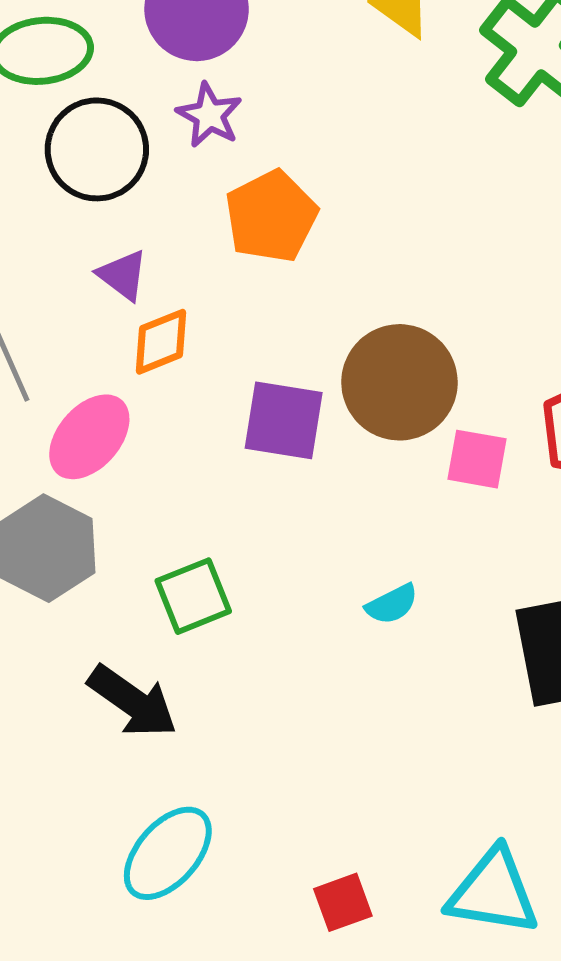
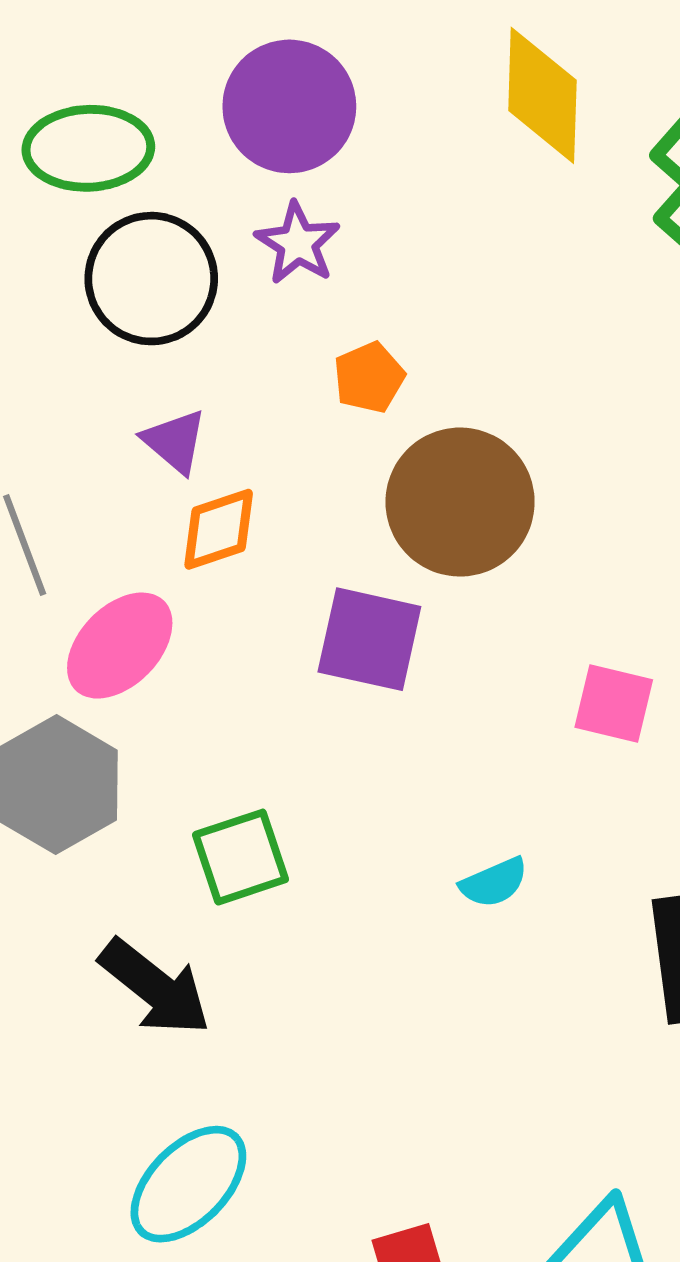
orange pentagon: (271, 216) -> (369, 377), size x0.6
brown circle: (399, 382) -> (460, 502), moved

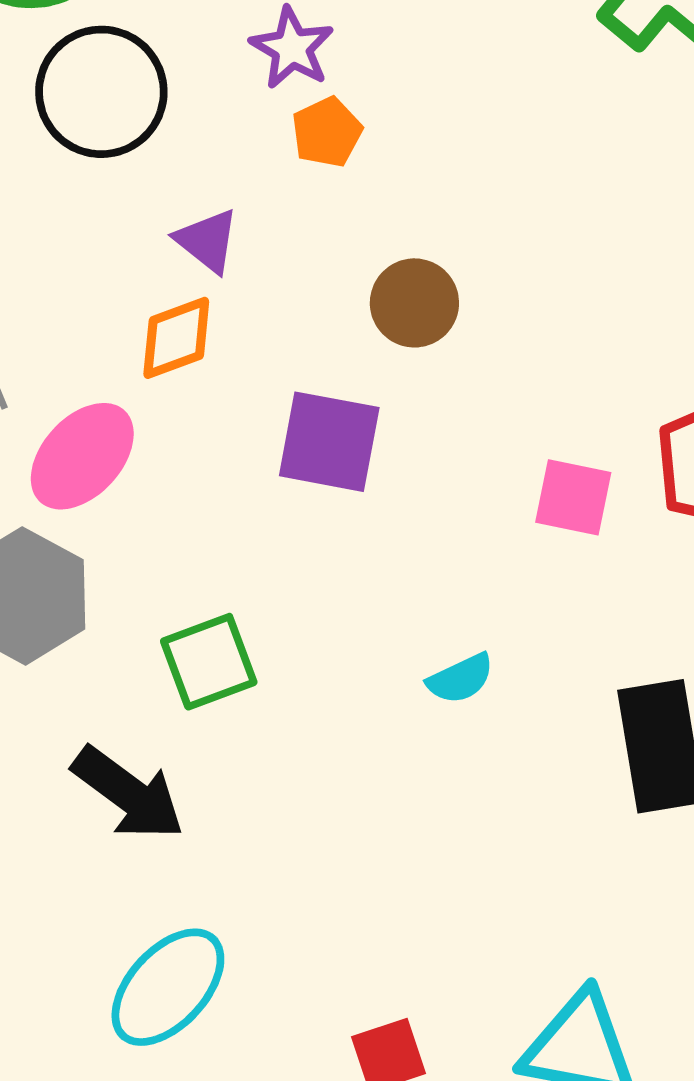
purple star: (298, 243) -> (292, 48), moved
orange pentagon: (369, 377) -> (327, 132), moved
purple triangle: (175, 441) -> (207, 241), moved
brown circle: (460, 502) -> (414, 303), size x0.6

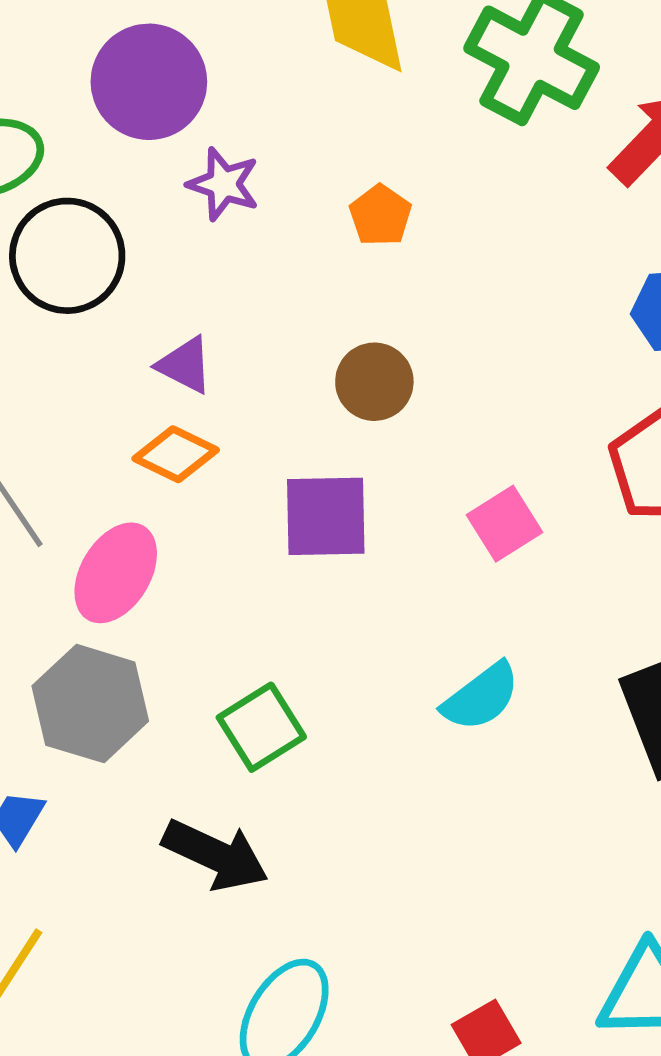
orange pentagon: (327, 132) -> (380, 215), moved
orange diamond: (176, 338) -> (176, 454), turned 58
pink square: (573, 497) -> (504, 524), moved, turned -32
cyan semicircle: (461, 679) -> (481, 697), size x1.4

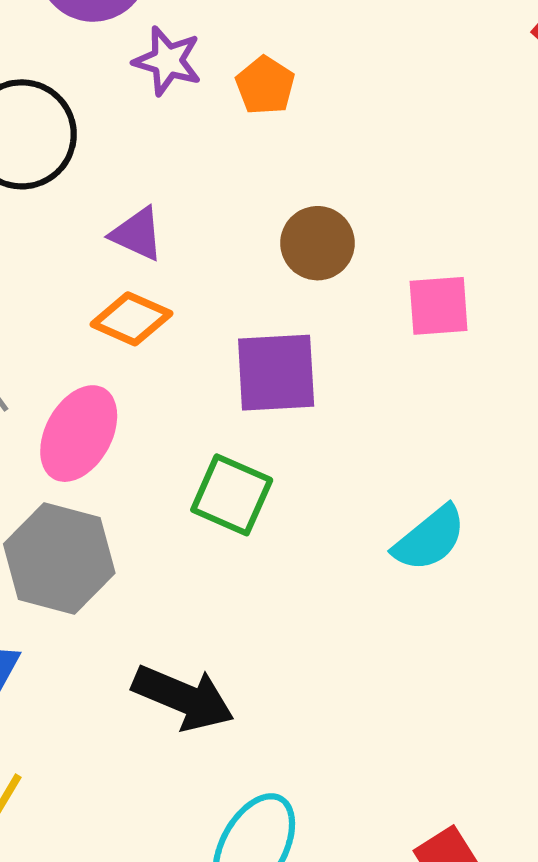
orange pentagon: (380, 215) -> (265, 86), moved
pink square: (504, 524) -> (439, 306), moved, turned 30
green square: (261, 727) -> (232, 495), moved, turned -32

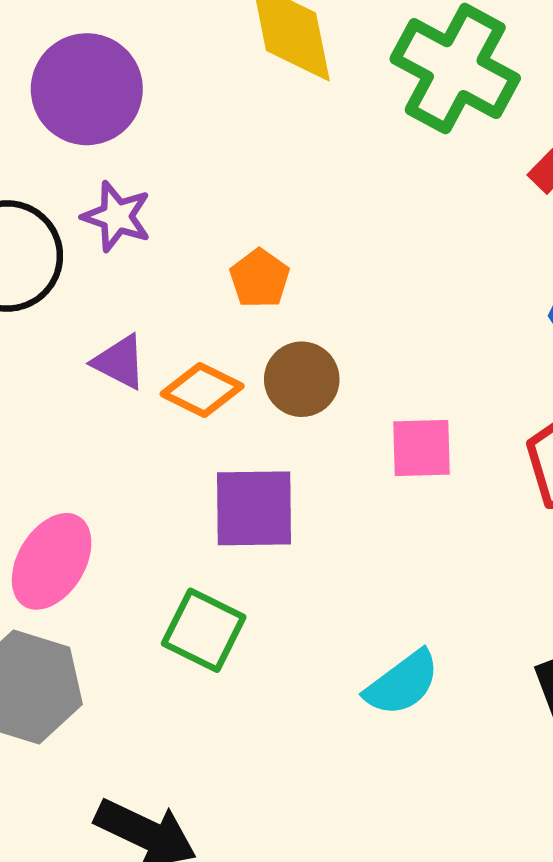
purple star: (167, 61) -> (117, 217), moved
orange pentagon: (265, 86) -> (260, 278), moved
orange diamond: (131, 319) -> (202, 390), moved

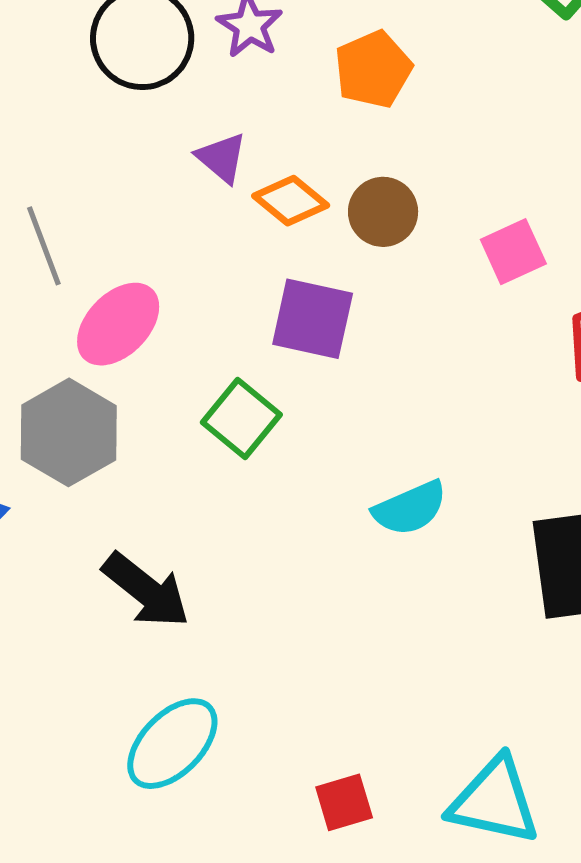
orange pentagon: (260, 278) -> (373, 69), moved, size x1.4
pink square: (422, 448) -> (513, 252), moved, turned -36

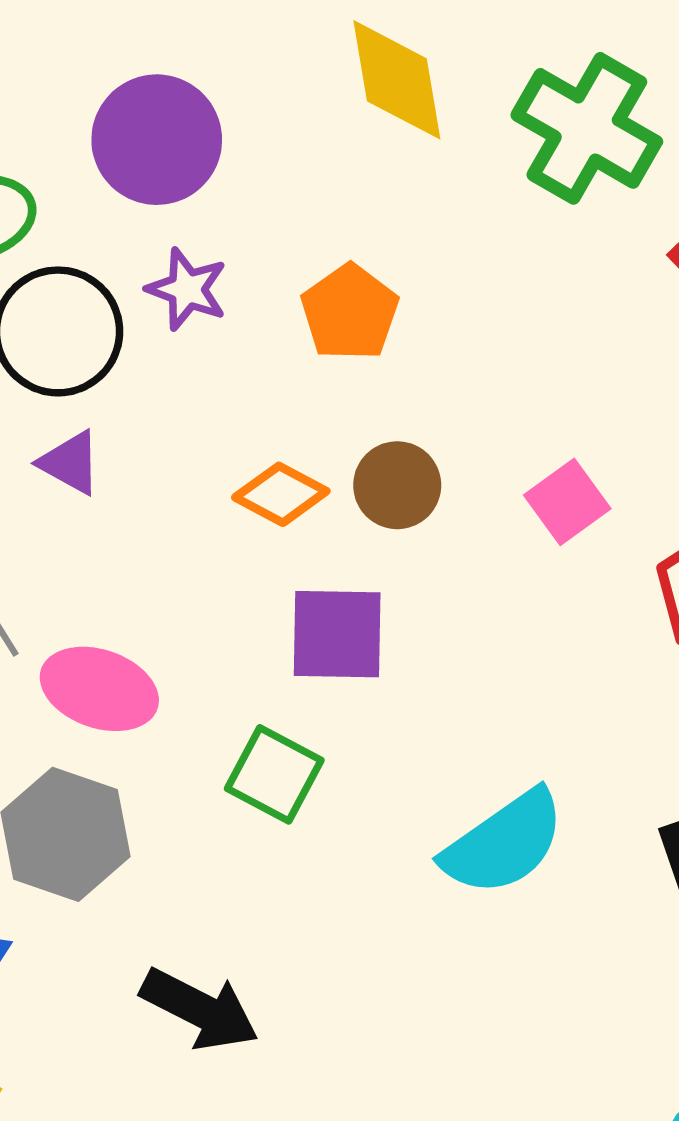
purple triangle: (222, 158) -> (70, 463), moved
pink ellipse: (118, 324) -> (99, 689), turned 76
cyan semicircle: (410, 508) -> (504, 843), size x1.4

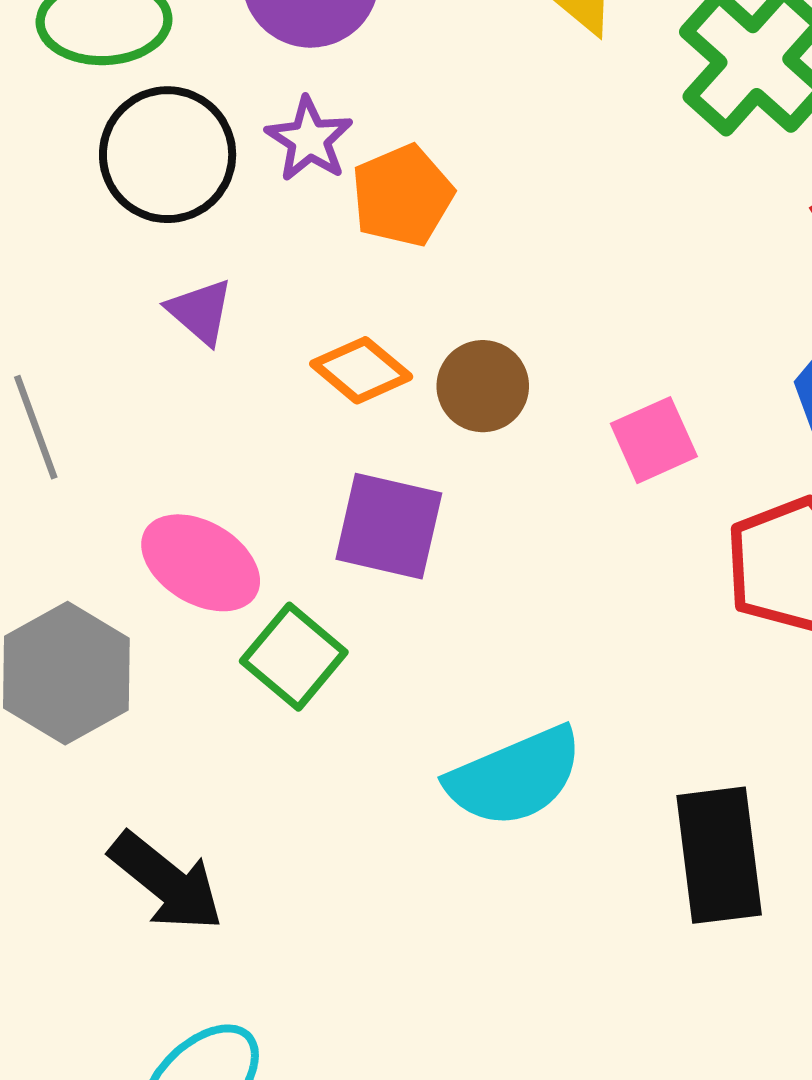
orange pentagon: (350, 312) -> (402, 196), moved
purple triangle: (70, 463) -> (200, 311), moved
pink ellipse: (99, 689) -> (201, 563), moved

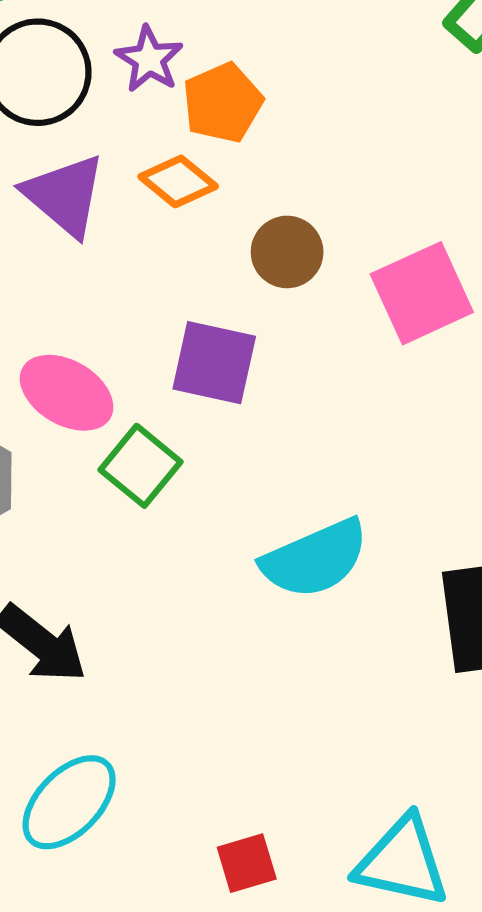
purple triangle: (200, 311) -> (65, 195), size x1.6
orange diamond: (361, 370) -> (178, 181), moved
pink square: (654, 440) -> (422, 293), size x1.5

